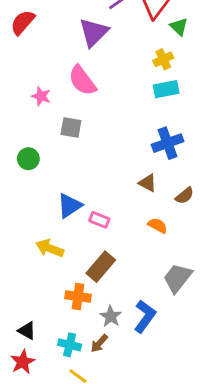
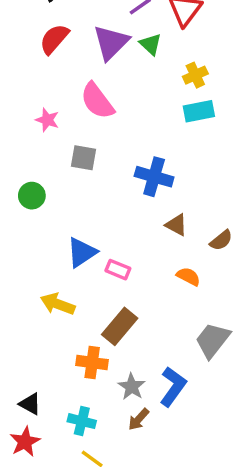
red semicircle: (23, 22) -> (54, 39), moved
green triangle: (179, 27) -> (151, 44), moved
blue cross: (168, 143) -> (154, 177), moved, turned 36
brown arrow: (99, 343) -> (139, 419), moved

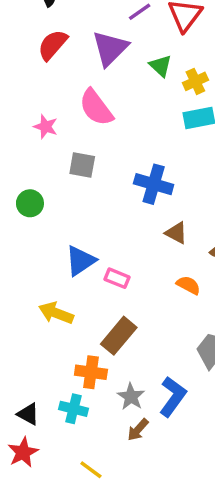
green triangle: (151, 44) -> (161, 66), moved
cyan cross: (82, 421) -> (73, 409), moved

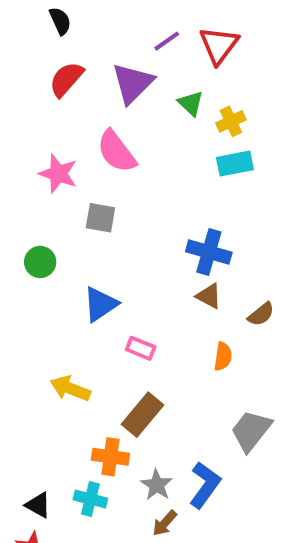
pink star: (46, 127) -> (58, 174), size x1.4
blue cross: (154, 184) -> (209, 252), moved
blue triangle: (80, 261) -> (100, 304), moved
orange semicircle: (188, 285) -> (223, 356), turned 70

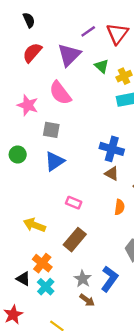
blue triangle: (100, 304) -> (55, 161), moved
orange cross: (110, 457) -> (42, 263), moved, turned 30
cyan cross: (90, 499) -> (46, 287), turned 30
black triangle: (38, 505) -> (23, 279), moved
brown arrow: (165, 523) -> (87, 300), turned -96

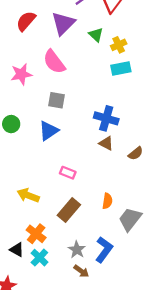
pink star: (28, 105) -> (21, 74), turned -30
gray square: (51, 130) -> (56, 100), moved
orange semicircle: (120, 207) -> (107, 201), moved

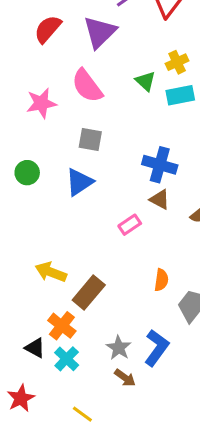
green triangle: (96, 35) -> (145, 81), moved
pink rectangle: (68, 173) -> (130, 225), moved, turned -56
brown rectangle: (69, 210) -> (89, 293), moved

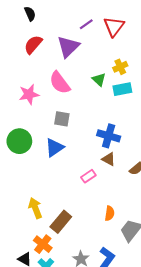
green circle: (27, 173) -> (19, 141), size x1.5
yellow arrow: (51, 272) -> (35, 208), turned 48

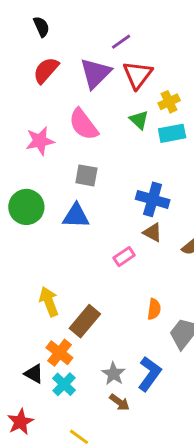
red triangle: (114, 26) -> (138, 75), moved
blue triangle: (54, 148) -> (76, 216), turned 36

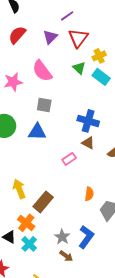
purple triangle: (95, 73) -> (50, 37), size x0.7
cyan rectangle: (172, 133) -> (101, 77), turned 48

